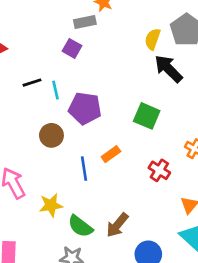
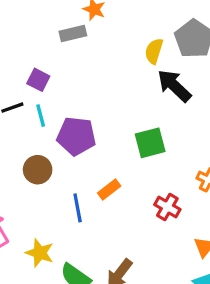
purple square: (72, 48) -> (38, 80), moved
green square: (147, 116) -> (150, 143), turned -36
yellow star: (51, 205) -> (40, 253), turned 30

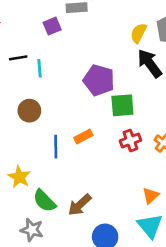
purple square: (38, 80) -> (52, 26), moved, turned 30
purple pentagon: (76, 136) -> (99, 80), moved
red cross: (167, 207) -> (130, 140), moved, turned 30

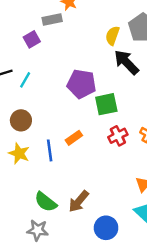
cyan line: (39, 68) -> (25, 80), turned 42
yellow star: (19, 177) -> (19, 153), moved

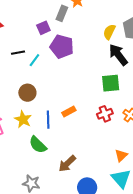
gray rectangle: (52, 19) -> (62, 13), turned -63
purple pentagon: (81, 84) -> (62, 47), moved
green square: (106, 104) -> (111, 83), moved
green semicircle: (46, 202) -> (38, 145), moved

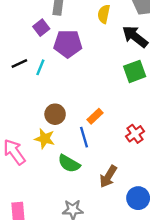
yellow semicircle: (109, 32) -> (104, 14), moved
brown circle: (27, 93) -> (55, 114), moved
red cross: (105, 114) -> (135, 134), moved
blue line: (48, 120) -> (84, 137), moved

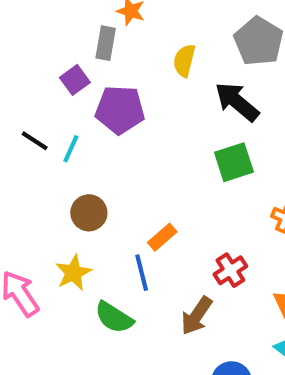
black line: (19, 64) -> (35, 141), turned 56
brown circle: (55, 114) -> (89, 213), moved
yellow star: (45, 139) -> (73, 273), turned 30
brown arrow: (108, 176) -> (197, 316), moved

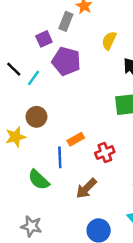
red cross: (230, 270) -> (105, 152), moved
yellow star: (73, 273) -> (16, 137), moved

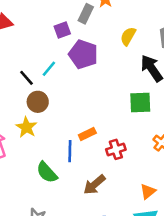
black line: (14, 69) -> (27, 78), moved
brown circle: (36, 117) -> (38, 102), moved
yellow star: (16, 137) -> (26, 127), turned -30

